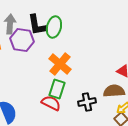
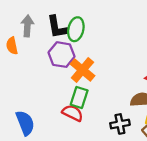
purple hexagon: (22, 40) -> (62, 55), moved
black cross: (87, 102) -> (120, 124), moved

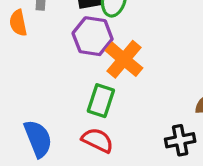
green rectangle: (79, 98) -> (101, 101), moved
red semicircle: (73, 113) -> (98, 140), moved

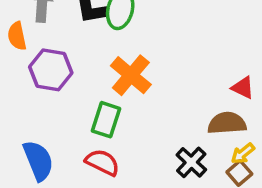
purple hexagon: (93, 36) -> (51, 70), moved
black cross: (180, 140) -> (191, 162), turned -36

